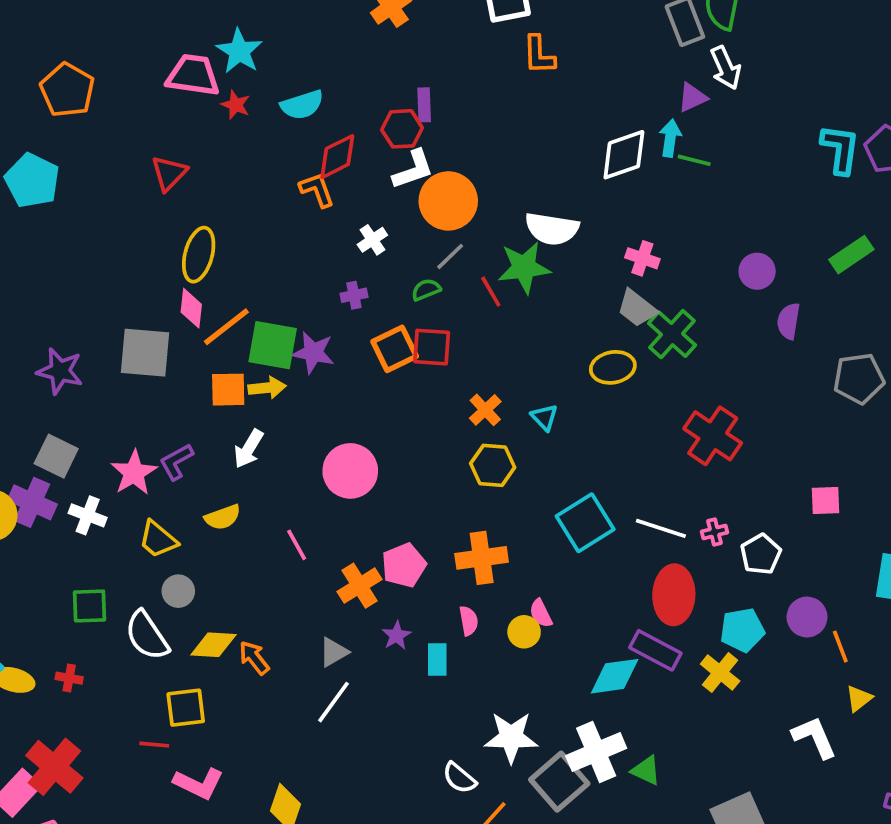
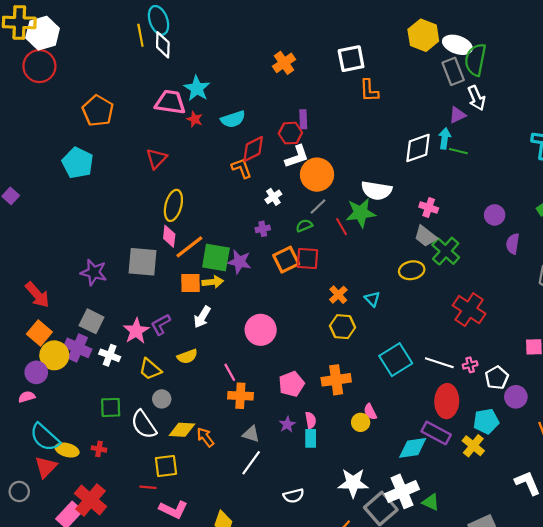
orange cross: (359, 586) -> (240, 396), moved, turned 35
purple circle: (807, 617) -> (516, 397), moved
pink semicircle: (469, 621) -> (311, 420), moved
gray triangle: (334, 652) -> (251, 434), turned 48
white semicircle: (459, 778) -> (294, 496), moved, turned -54

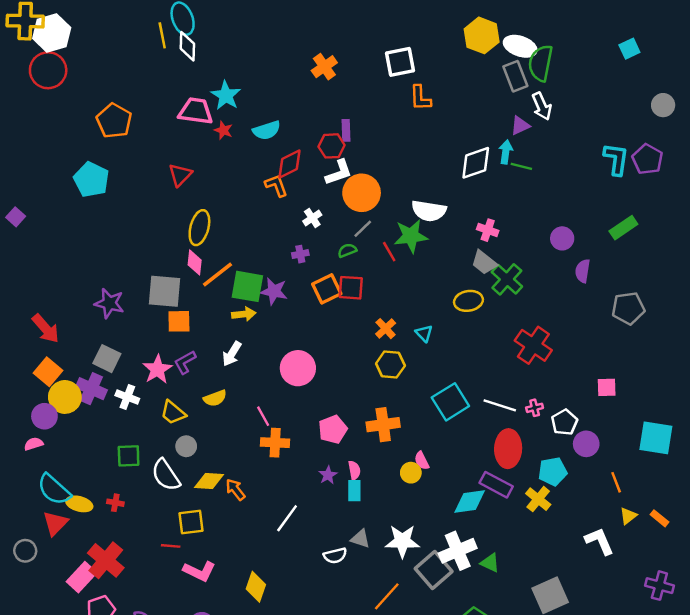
orange square: (190, 283) -> (179, 321), moved
gray triangle: (251, 434) -> (360, 539), moved

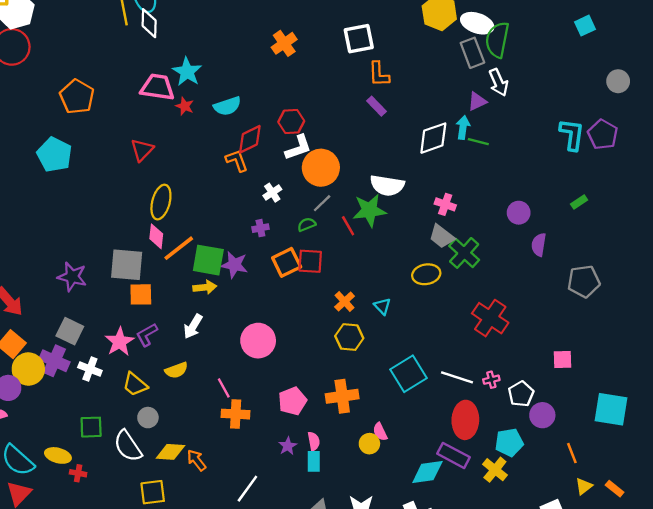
purple rectangle: (346, 130) -> (377, 106), moved, turned -42
green rectangle: (623, 228) -> (579, 202), size x0.6
yellow ellipse: (79, 504) -> (58, 455), moved

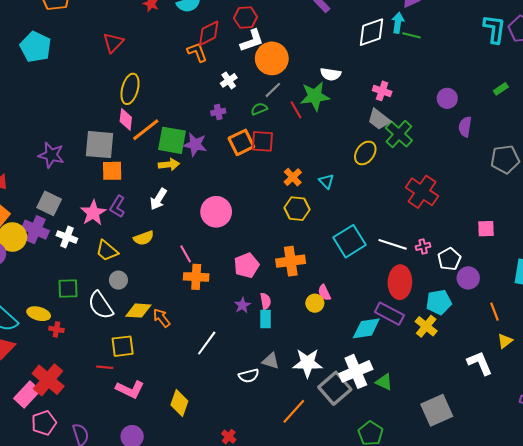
white semicircle: (387, 185) -> (331, 74), size x0.7
yellow ellipse: (426, 274) -> (365, 153), turned -45
purple L-shape: (147, 335) -> (117, 207), turned -30

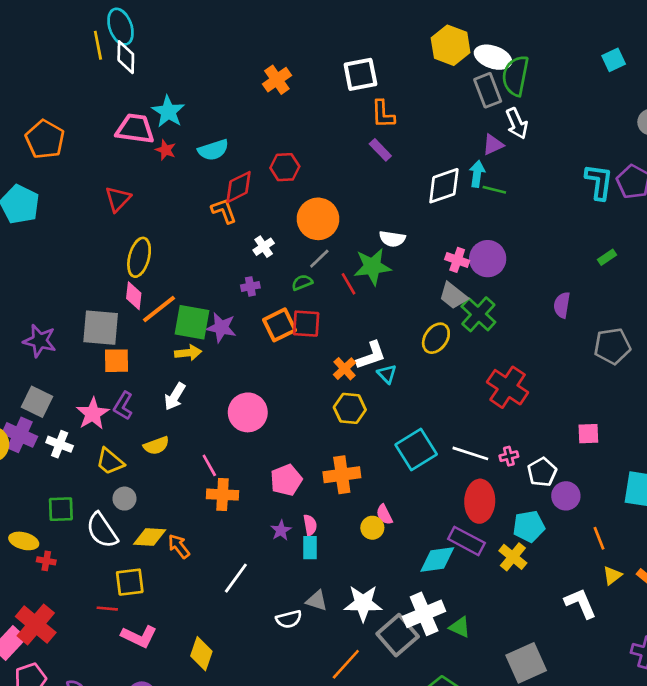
white L-shape: (252, 41) -> (371, 355), moved
purple circle: (447, 98) -> (488, 259), moved, size x1.4

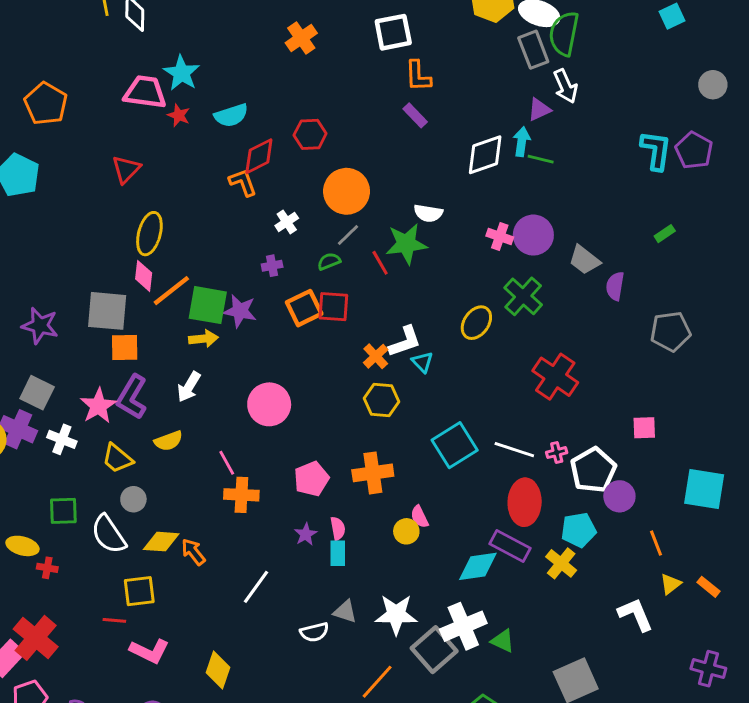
gray trapezoid: (453, 296) -> (584, 260), moved
purple L-shape: (123, 406) -> (132, 397), size x1.4
white pentagon: (542, 472) -> (593, 470), size x1.4

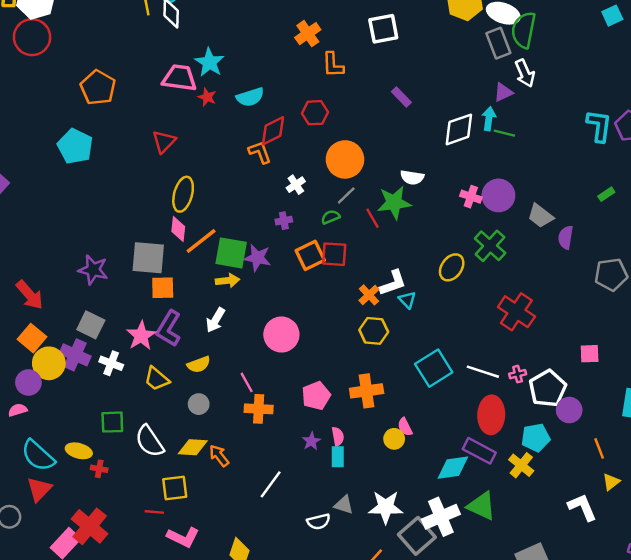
orange L-shape: (418, 76) -> (333, 65), moved
gray circle: (133, 499) -> (199, 404), moved
green triangle: (503, 641) -> (482, 506), moved, size x1.5

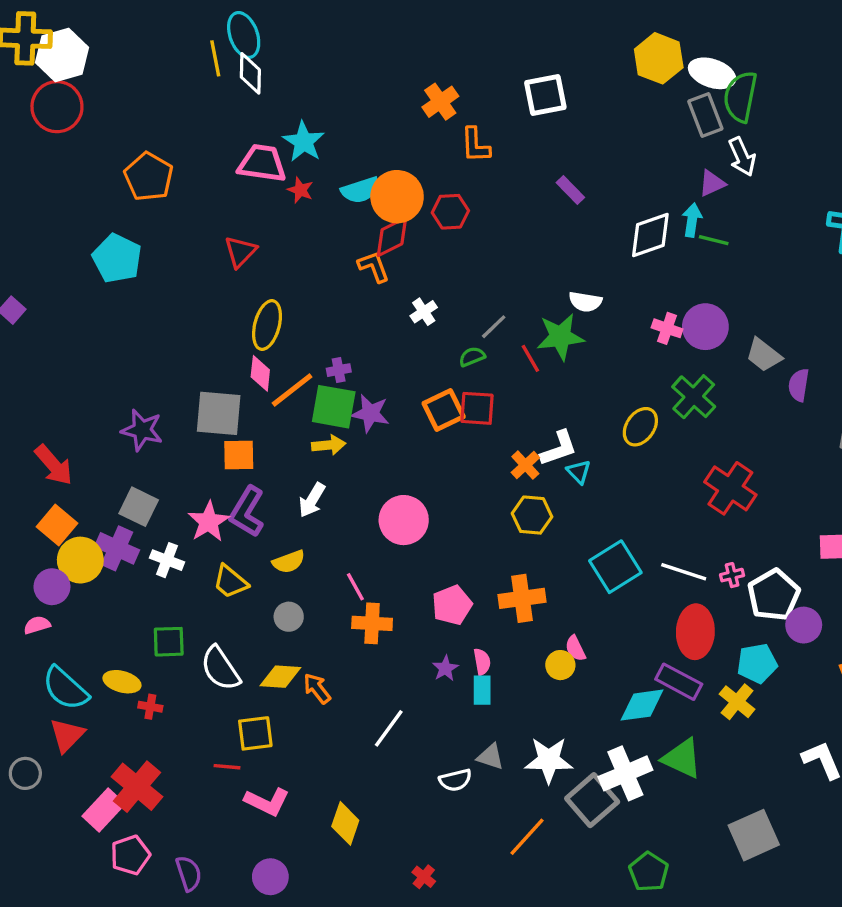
orange circle: (345, 159) -> (397, 197), moved
purple cross: (284, 221) -> (339, 370), moved

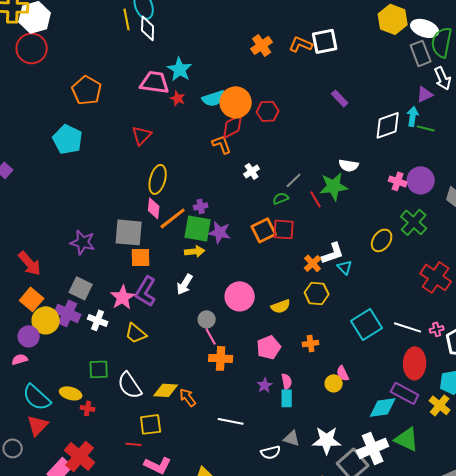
orange L-shape: (475, 145) -> (301, 44), moved, turned 115
yellow semicircle: (289, 562) -> (281, 306), moved
orange cross: (522, 598) -> (311, 343), size x0.6
gray circle: (289, 617) -> (207, 319), moved
white line: (389, 728) -> (231, 421), turned 65

